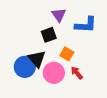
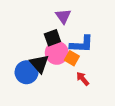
blue L-shape: (86, 25) -> (82, 44), moved
pink circle: (54, 73) -> (57, 53), moved

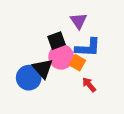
purple triangle: (63, 16) -> (79, 21), moved

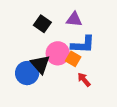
purple triangle: (79, 21) -> (74, 19), turned -49
black square: (57, 41) -> (42, 24), moved, turned -35

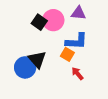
purple triangle: (74, 19) -> (78, 13), moved
pink circle: (58, 53) -> (53, 20), moved

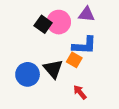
black triangle: (37, 59) -> (53, 69), moved
red arrow: (77, 74) -> (80, 92), moved

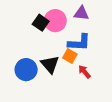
red arrow: (80, 92) -> (84, 72), moved

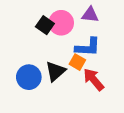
black triangle: (50, 64) -> (55, 71), turned 30
red arrow: (84, 72) -> (94, 79), size x1.5

